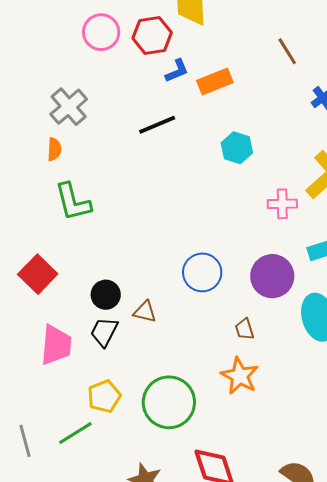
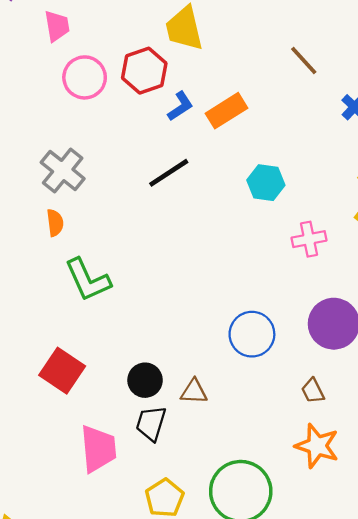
pink cross: (282, 204) -> (309, 239), moved

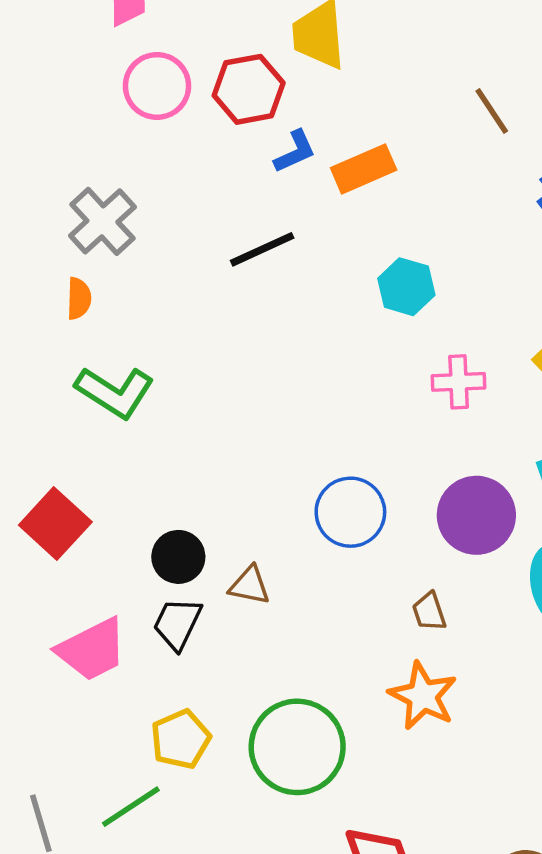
green L-shape: (88, 280) -> (115, 392), turned -42
pink trapezoid: (98, 449) -> (92, 650), turned 60

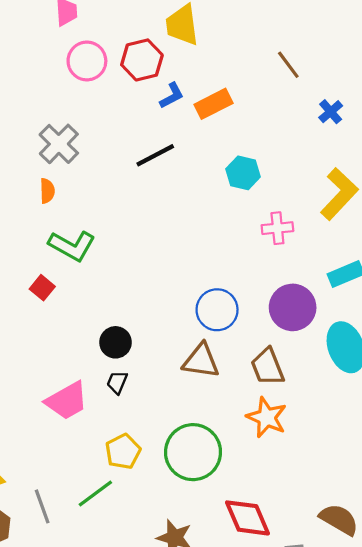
red square: (55, 523) -> (42, 288), moved, size x0.6
brown triangle: (250, 585) -> (201, 361), moved, size x1.5
brown trapezoid: (429, 612) -> (268, 367), size x1.6
black trapezoid: (177, 624) -> (117, 382), size x0.7

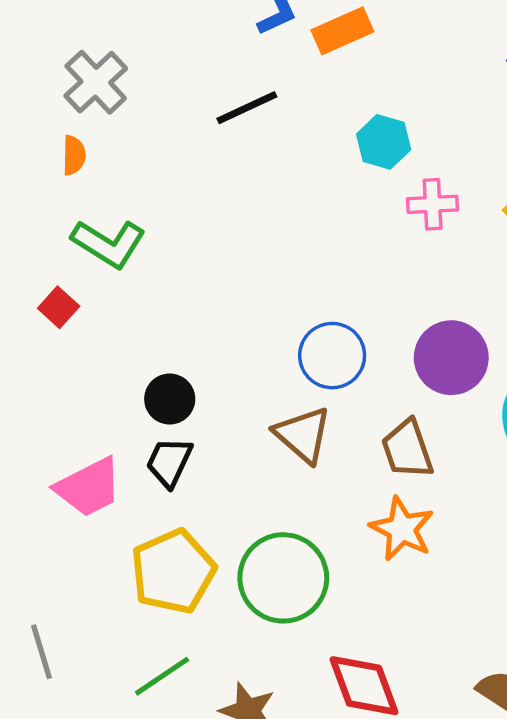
pink cross: (277, 228) -> (433, 204), moved
brown triangle: (201, 361) -> (303, 435), turned 30
black trapezoid: (117, 382) -> (169, 462), size x1.4
yellow pentagon: (123, 451) -> (173, 571), size x1.5
green line: (95, 493) -> (162, 676), moved

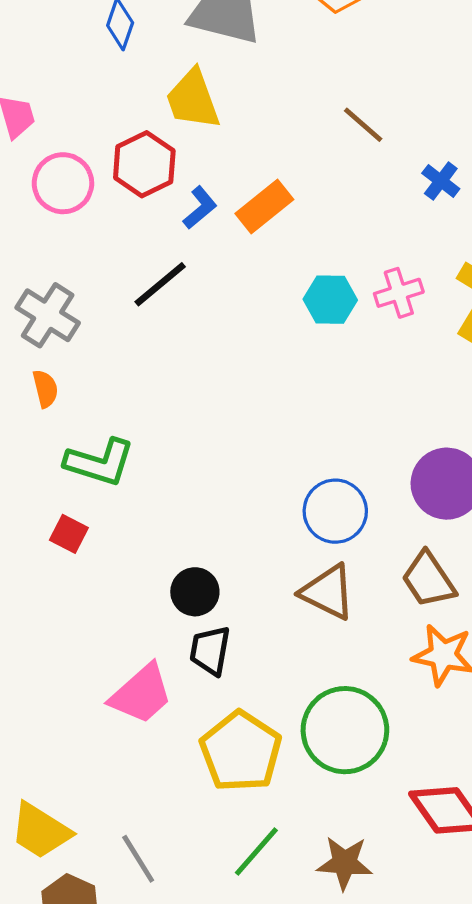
black line: (247, 108) -> (160, 284), moved
pink cross: (433, 204) -> (399, 293), moved

